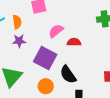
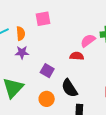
pink semicircle: (56, 31) -> (88, 41), moved
purple square: (45, 58) -> (47, 71), size x0.6

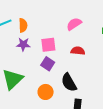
pink square: (43, 19) -> (48, 45), moved
pink semicircle: (88, 41) -> (74, 24), moved

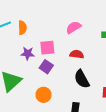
purple star: (23, 44) -> (28, 53), moved
black semicircle: (69, 82) -> (82, 79), moved

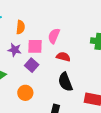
pink semicircle: (73, 27) -> (54, 36), moved, turned -42
orange semicircle: (22, 28) -> (20, 27), moved

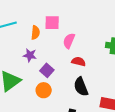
pink square: (35, 46) -> (52, 23), moved
orange circle: (25, 93) -> (44, 90), moved

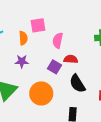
purple square: (47, 70) -> (55, 67), moved
orange circle: (44, 90) -> (41, 93), size x1.5

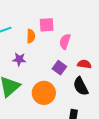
red semicircle: (71, 59) -> (84, 64), moved
purple star: (22, 61) -> (19, 59), moved

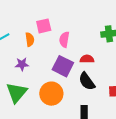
purple square: (59, 68) -> (63, 66), size x1.5

